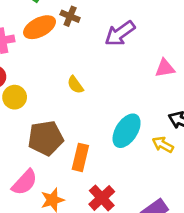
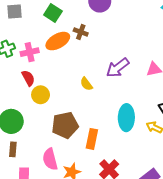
purple arrow: (120, 33) -> (118, 68), moved
cyan ellipse: (127, 131) -> (126, 118), turned -30
pink semicircle: (25, 182) -> (50, 159), turned 125

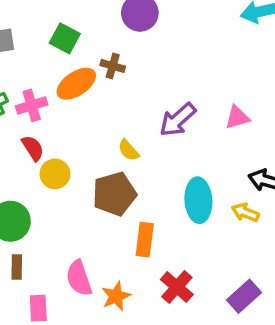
brown pentagon: (65, 125) -> (114, 194), moved

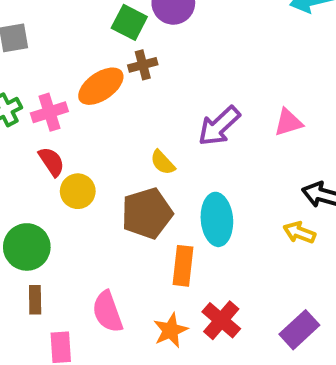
green square: (65, 38) -> (129, 22), moved
brown cross: (113, 66) -> (143, 65), turned -30
cyan ellipse: (198, 200) -> (217, 219), moved
orange star: (116, 296) -> (170, 330), moved

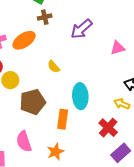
orange ellipse: (101, 86) -> (24, 40), moved
purple arrow: (219, 126) -> (81, 29), moved
brown pentagon: (147, 213) -> (33, 102), moved
red cross: (221, 320) -> (108, 128), moved

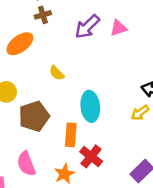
pink triangle: (118, 48) -> (119, 28), moved
yellow arrow: (122, 104) -> (140, 113), turned -56
red cross: (108, 128) -> (91, 156), moved

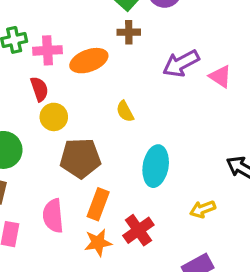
pink triangle: (119, 28) -> (220, 76), turned 36
yellow arrow: (140, 113) -> (203, 209), moved
orange rectangle: (71, 135) -> (98, 204), moved

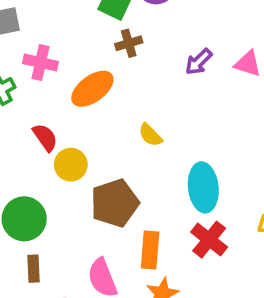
pink cross: (47, 50) -> (40, 63), moved, turned 32
purple arrow: (181, 63) -> (199, 62), size x0.7
red cross: (138, 230) -> (209, 240), moved

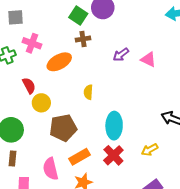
yellow semicircle: (150, 135) -> (88, 92), turned 40
orange rectangle: (150, 250) -> (79, 157), turned 48

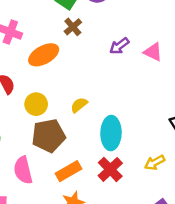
brown cross: (83, 39) -> (73, 27), turned -32
yellow semicircle: (88, 92) -> (79, 105), moved, turned 48
yellow circle: (41, 103) -> (36, 104), moved
pink semicircle: (51, 169) -> (23, 170), moved

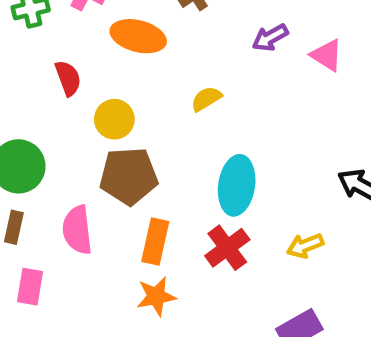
orange ellipse: (44, 55) -> (138, 36), turned 36
yellow semicircle: (79, 105) -> (206, 99), moved
orange rectangle: (69, 171) -> (155, 242), turned -55

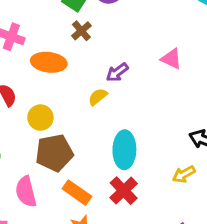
purple arrow: (270, 38) -> (117, 72), moved
orange rectangle: (155, 242) -> (77, 193), turned -60
yellow arrow: (305, 246) -> (184, 174), moved

